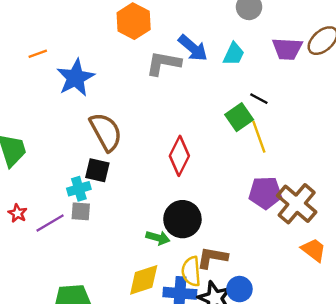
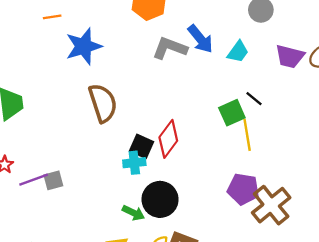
black square: (97, 170) -> (142, 146), moved
cyan cross: (79, 189) -> (134, 163), moved
gray square: (81, 211) -> (53, 180), moved, turned -30

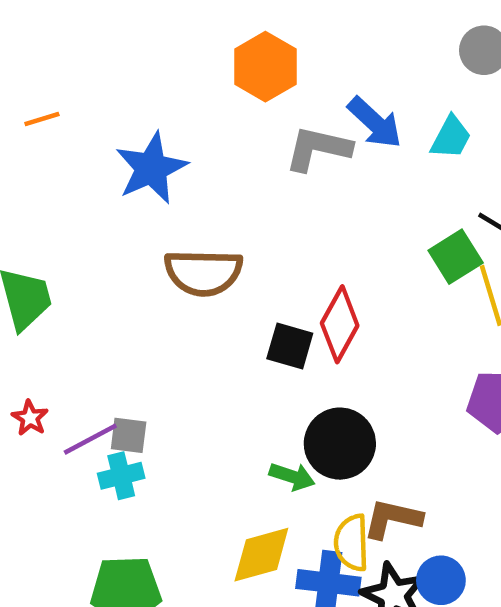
orange line: (52, 17) -> (42, 119), moved
brown semicircle: (103, 103) -> (203, 272), turned 117
cyan cross: (134, 163) -> (121, 476), moved
gray square: (53, 180) -> (129, 435), turned 30

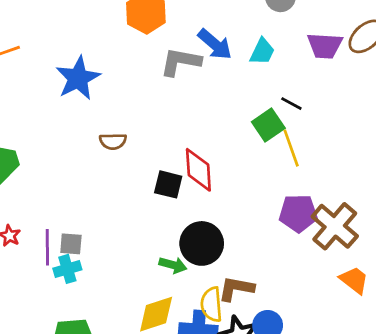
brown semicircle: (203, 272) -> (113, 141), size x0.6
red diamond: (340, 324) -> (198, 170), turned -30
purple line: (90, 439) -> (47, 247), turned -60

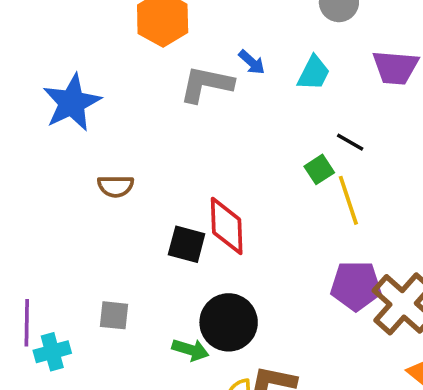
blue arrow: (215, 44) -> (252, 62), size x0.6
green square: (268, 125) -> (319, 169), size x0.7
gray square: (71, 244) -> (114, 315), moved

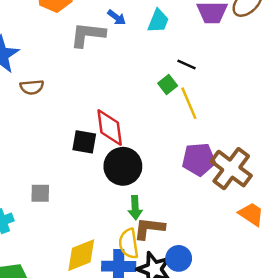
brown semicircle: (116, 186) -> (32, 87), moved
black circle: (229, 322) -> (123, 166), moved
green arrow: (190, 350) -> (135, 208), moved, turned 75

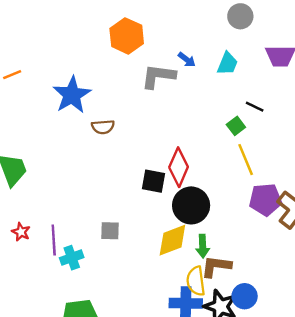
yellow line: (189, 103) -> (246, 160), moved
red diamond: (110, 127) -> (179, 167), turned 30
yellow diamond: (81, 255) -> (172, 240), moved

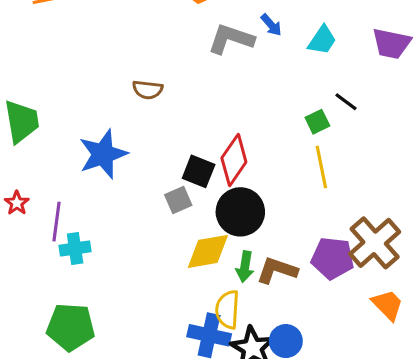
blue star: (72, 95) -> (103, 154), moved
purple pentagon: (265, 200) -> (333, 258), moved
gray square: (110, 231) -> (178, 200), moved, turned -36
brown L-shape: (216, 266) -> (277, 270), moved

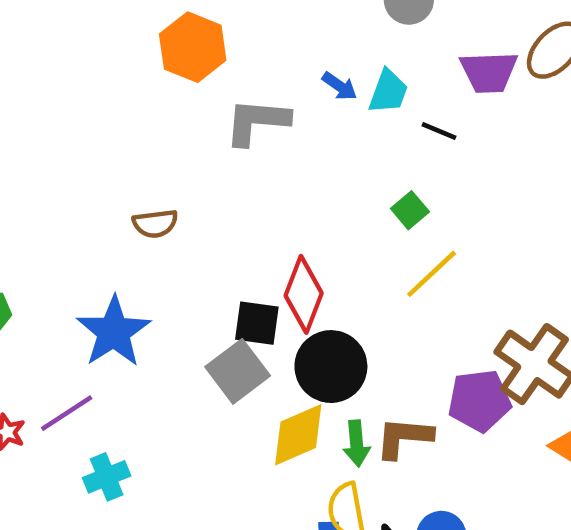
blue arrow: (271, 25) -> (340, 86), moved
black line: (346, 102) -> (439, 131), moved
yellow line: (321, 167) -> (432, 274), turned 72
gray square: (178, 200) -> (238, 371), size x1.5
purple line: (56, 222) -> (67, 413), moved, turned 63

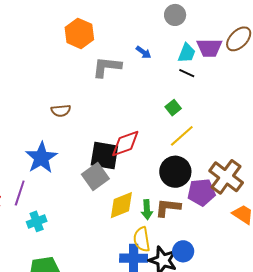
cyan trapezoid: (388, 92) -> (187, 53), moved
red diamond: (304, 294) -> (125, 143), turned 48
black square: (257, 323) -> (104, 156), size x1.4
black circle: (331, 367) -> (175, 172), moved
purple line: (67, 413) -> (20, 193), turned -40

